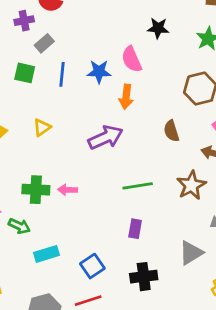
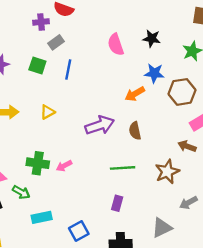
pink semicircle: (132, 59) -> (116, 45), moved
blue star: (99, 72) -> (154, 73), moved
orange arrow: (126, 97) -> (135, 94), moved, turned 48
brown semicircle: (171, 131) -> (135, 131), moved
pink arrow: (68, 190) -> (64, 166), turned -35

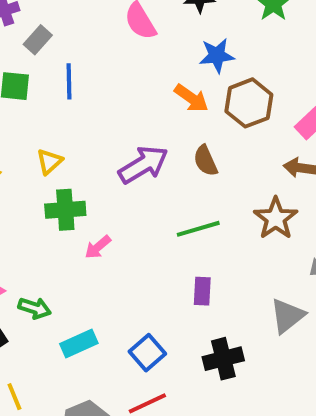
brown hexagon: (182, 92) -> (249, 103), moved
orange arrow: (135, 94) -> (191, 98), turned -102
green cross: (38, 163) -> (65, 210), moved

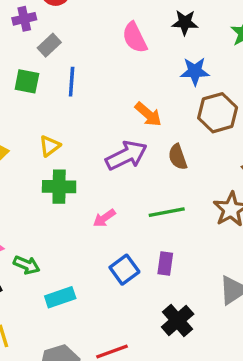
orange arrow: (191, 98) -> (148, 114), moved
pink arrow: (98, 247) -> (104, 218), moved
blue square: (147, 353) -> (124, 270), moved
black cross: (223, 359) -> (178, 320), turned -32

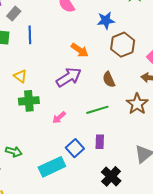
yellow triangle: (50, 146) -> (20, 76), turned -40
brown semicircle: (178, 157) -> (109, 80), moved
cyan rectangle: (60, 297) -> (52, 167), moved, size x1.4

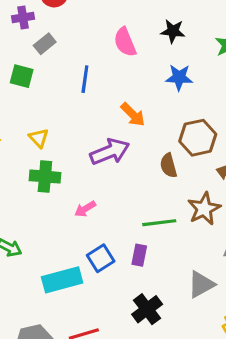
blue line: (30, 35) -> (85, 79), moved
brown hexagon: (123, 45) -> (198, 138), moved
green line: (97, 110) -> (159, 223), moved

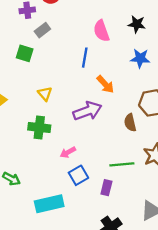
blue line: (85, 79) -> (85, 58), moved
yellow triangle: (39, 138) -> (45, 94), moved
blue square: (101, 258) -> (78, 175), moved

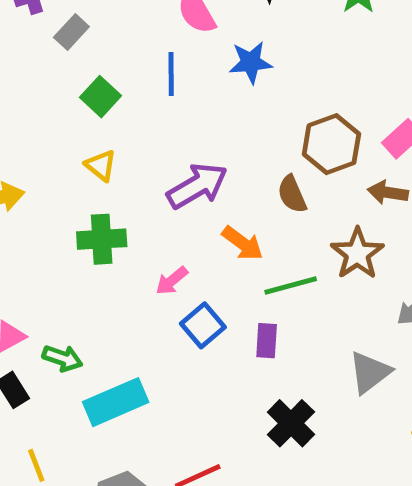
green square: (25, 53) -> (101, 97), moved, turned 36
blue star: (140, 58) -> (251, 62), moved
orange arrow: (105, 84) -> (243, 243), moved
cyan rectangle: (49, 204) -> (116, 402), moved

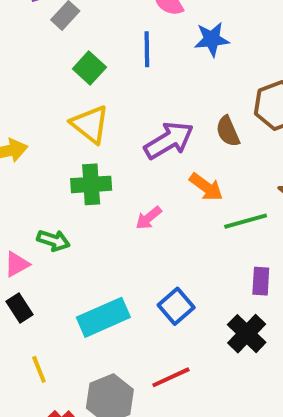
yellow triangle: (101, 165) -> (90, 124), size x1.5
brown semicircle: (292, 194) -> (228, 131), moved
blue square: (203, 325) -> (176, 306), moved
purple rectangle: (267, 341) -> (261, 281), moved
green arrow: (62, 358) -> (53, 240), moved

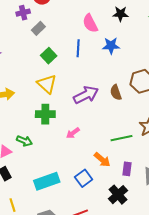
orange arrow: (206, 187) -> (102, 160), moved

